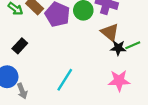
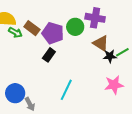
black rectangle: (20, 46) -> (49, 55), moved

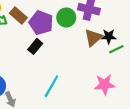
brown triangle: (101, 43) -> (93, 38), turned 42
black star: (110, 56) -> (109, 36), moved

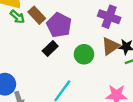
green circle: (66, 17) -> (84, 54), moved

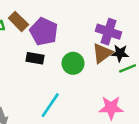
purple cross: (109, 17) -> (109, 32), moved
black rectangle: (50, 49) -> (35, 58), turned 56

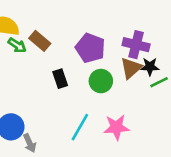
purple pentagon: (44, 32) -> (90, 48), moved
black rectangle: (35, 58) -> (60, 79), turned 66
pink star: (111, 108) -> (116, 127), moved

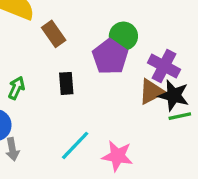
green arrow: (17, 45) -> (16, 88), moved, turned -114
black star: (150, 67) -> (174, 95), size x1.4
green circle: (101, 81) -> (123, 36), moved

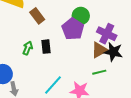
green arrow: (16, 88) -> (28, 48), moved
green line: (180, 116) -> (99, 72), moved

